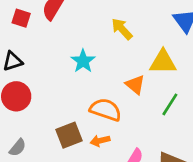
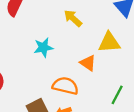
cyan star: (83, 61) -> (43, 47), turned 30
green line: (170, 104) -> (117, 95), moved

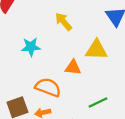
orange triangle: (88, 63) -> (73, 68), turned -36
green line: (117, 95) -> (98, 102), turned 30

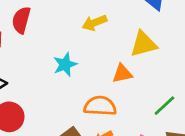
yellow arrow: (63, 22) -> (94, 23), turned -54

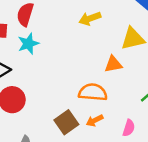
cyan star: (65, 64) -> (28, 44), moved

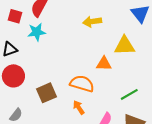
orange arrow: (95, 121) -> (79, 107), turned 72
brown square: (66, 122) -> (46, 93), moved

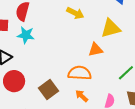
yellow arrow: (92, 22) -> (75, 13), turned -132
cyan star: (37, 32) -> (26, 35), turned 30

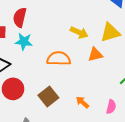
yellow arrow: (75, 13) -> (79, 32), moved
orange semicircle: (80, 73) -> (59, 59), moved

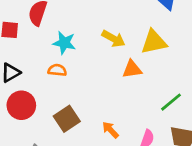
cyan star: (24, 42) -> (64, 43), moved
orange semicircle: (59, 59) -> (57, 70), moved, size x0.6

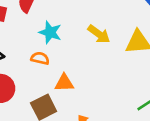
orange triangle: (132, 69) -> (64, 83), moved

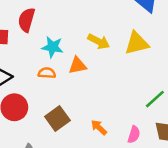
orange triangle: (64, 83) -> (78, 65), moved

